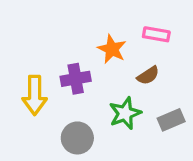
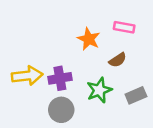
purple cross: (76, 79) -> (60, 78), moved
yellow arrow: (35, 95) -> (27, 76), turned -96

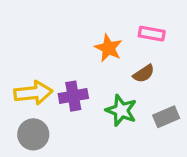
green star: (99, 90) -> (121, 110), turned -30
gray circle: (61, 110) -> (33, 134), moved

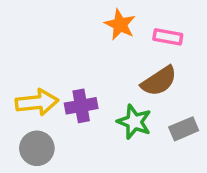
orange star: (108, 48) -> (120, 24), moved
brown semicircle: (144, 74) -> (159, 81), size x1.5

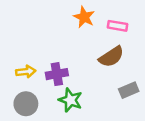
yellow arrow: (37, 102) -> (26, 72), size x0.7
green star: (134, 122) -> (70, 100), moved

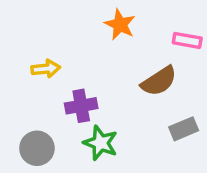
pink rectangle: (118, 26) -> (187, 40), moved
yellow arrow: (26, 72) -> (46, 69), moved

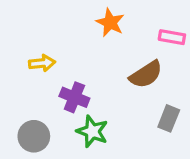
purple cross: (81, 106) -> (74, 97), turned 32
gray rectangle: (184, 129) -> (169, 118), turned -45

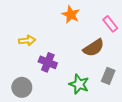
pink rectangle: (172, 37) -> (110, 24), turned 42
green star: (92, 131) -> (79, 84), moved

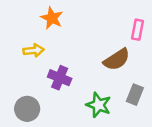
orange star: (71, 15) -> (52, 18), moved
pink rectangle: (110, 24) -> (137, 30), turned 49

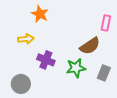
green star: (99, 105) -> (76, 68), moved, turned -30

